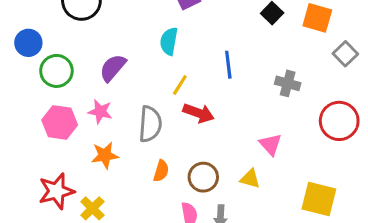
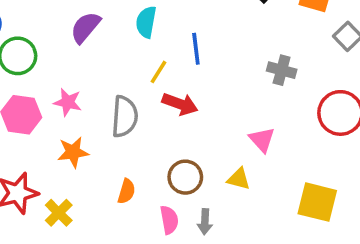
blue line: (228, 65) -> (196, 49), moved
purple semicircle: (113, 68) -> (85, 27), moved
orange semicircle: (161, 171) -> (126, 191), moved

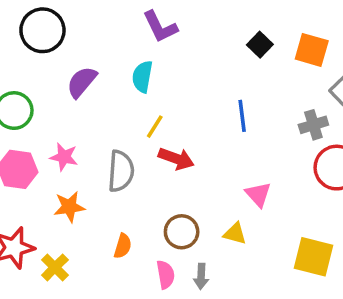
blue line: (196, 49) -> (242, 116), moved
gray cross: (282, 70) -> (313, 125), moved, turned -32

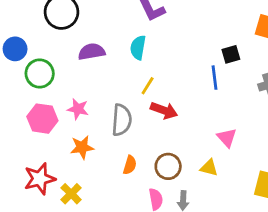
black square: (260, 45) -> (231, 54), moved, turned 30
purple semicircle: (82, 82) -> (92, 52), turned 40
orange semicircle: (123, 246) -> (130, 165), moved

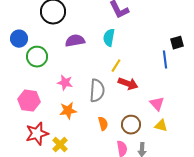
pink hexagon: (42, 119) -> (29, 101), moved
pink triangle: (227, 138) -> (157, 104), moved
orange semicircle: (130, 165) -> (103, 124), turned -32

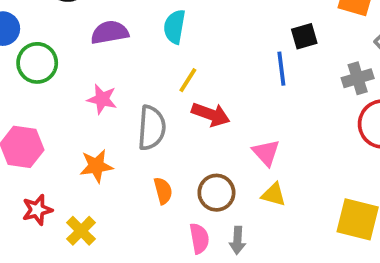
pink star: (65, 83) -> (102, 99), moved
red star: (37, 134) -> (37, 210), size x0.7

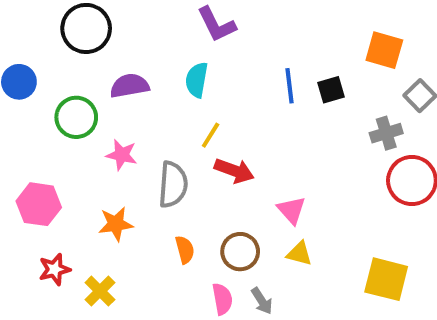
green circle: (37, 63) -> (76, 117), moved
blue line: (281, 69) -> (289, 86), moved
gray arrow: (237, 240) -> (262, 301), turned -36

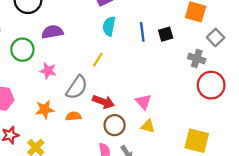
cyan semicircle: (197, 80) -> (109, 26), moved
gray cross: (386, 133) -> (197, 59), turned 35
red arrow: (234, 171) -> (103, 102), moved
gray semicircle: (173, 184) -> (77, 87), turned 30
orange semicircle: (185, 250) -> (73, 116), moved, turned -80

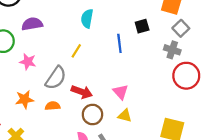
blue line: (142, 32) -> (119, 43), moved
gray square: (216, 37) -> (181, 28), moved

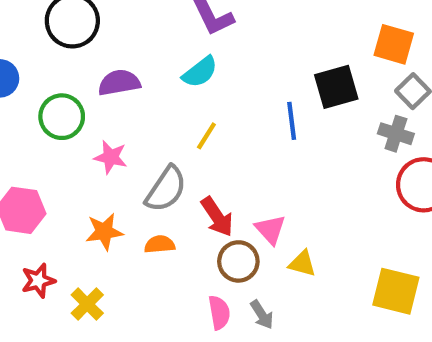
cyan semicircle: (87, 19) -> (200, 72), moved, turned -138
black square: (142, 26) -> (336, 87), size x1.5
red arrow: (82, 92) -> (217, 217), turned 36
pink triangle: (120, 92) -> (270, 229), moved

